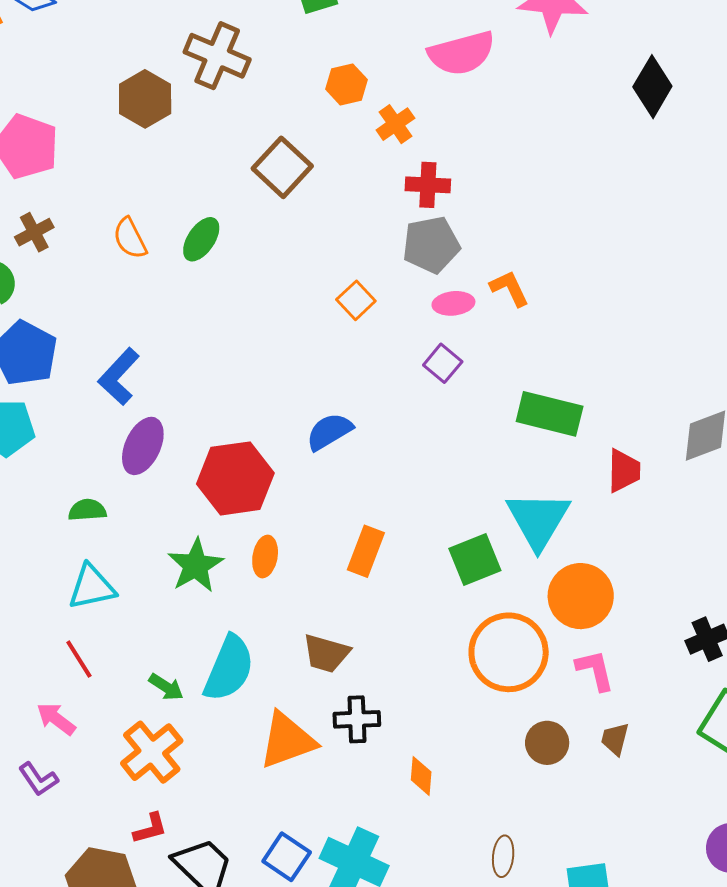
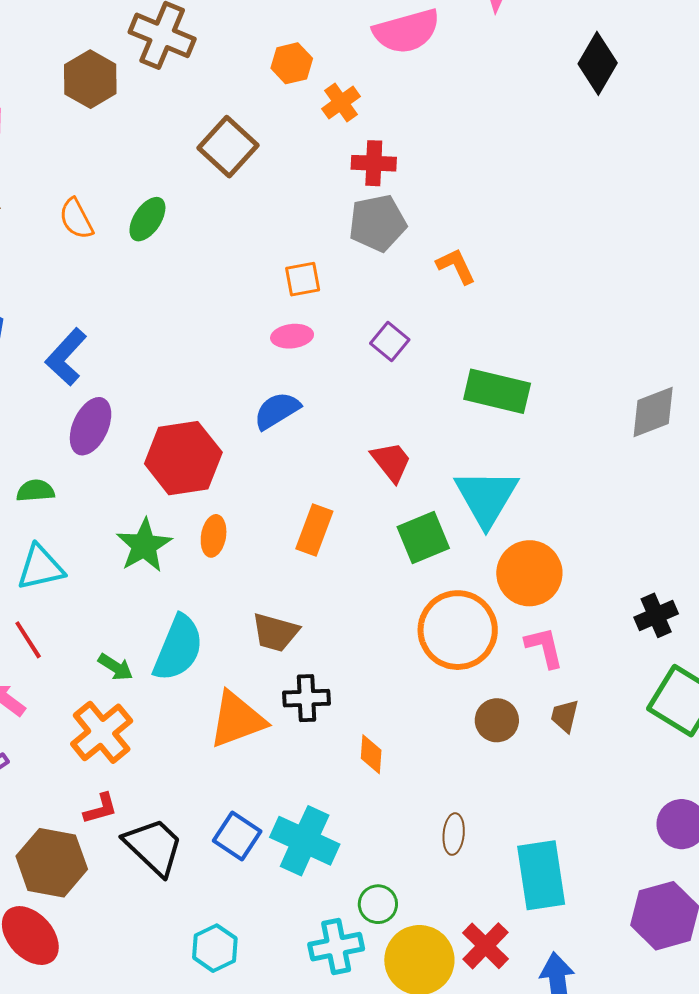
orange square: (356, 300) -> (303, 279), turned 33
pink ellipse: (453, 303) -> (292, 336), moved
red trapezoid: (624, 471) -> (391, 462), moved, turned -39

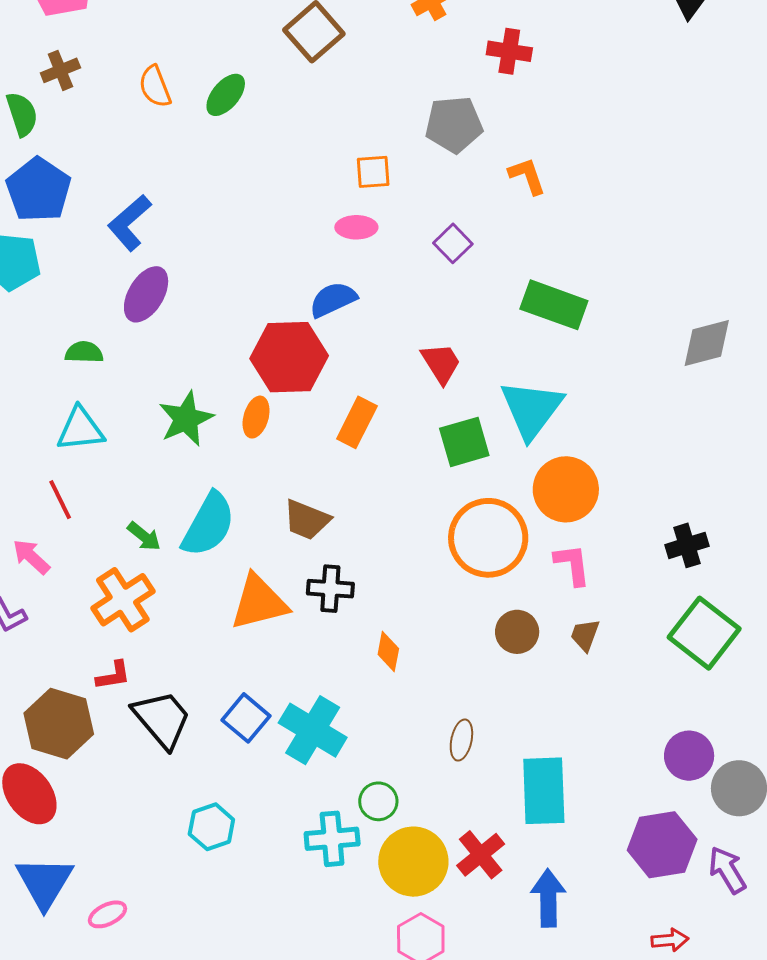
red cross: (374, 163) -> (509, 51), moved
red hexagon: (183, 458) -> (289, 357), moved

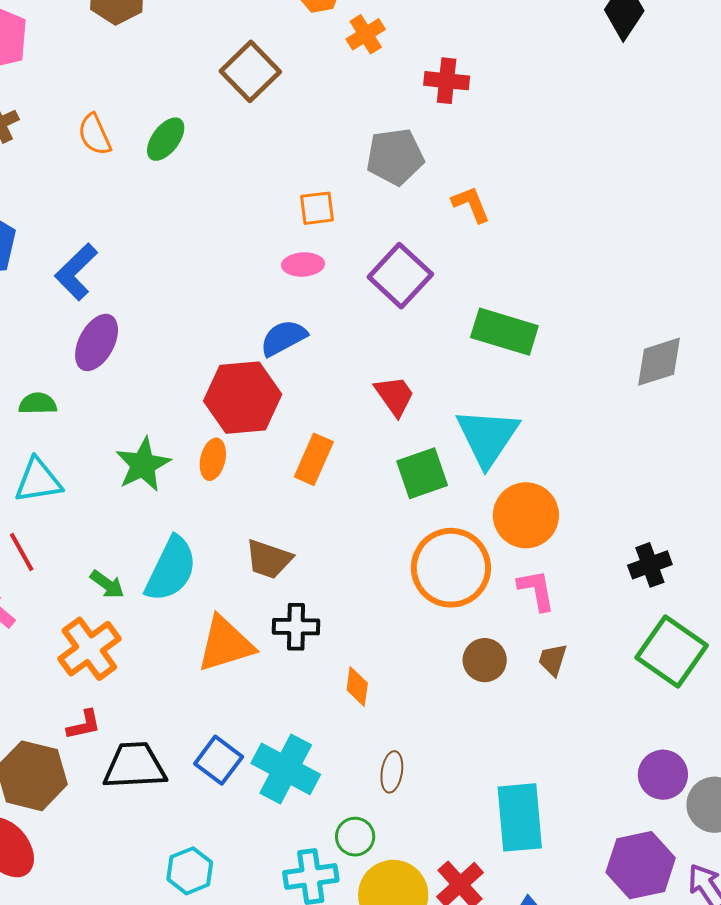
purple square: (453, 243) -> (400, 276), size x1.6
black trapezoid: (162, 719) -> (135, 766), turned -50
brown ellipse: (461, 740) -> (392, 772), moved

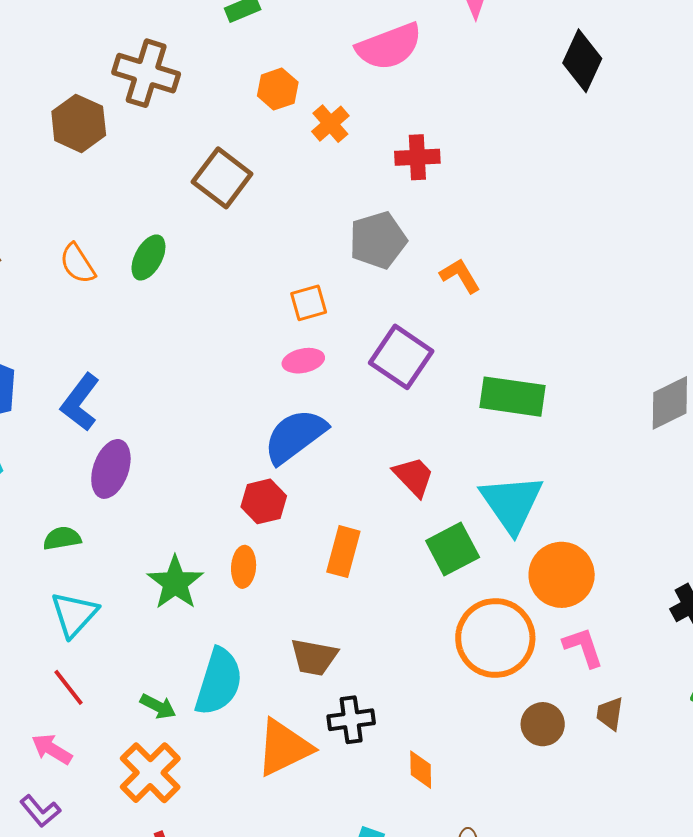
blue semicircle: (283, 338) -> (295, 436), size x1.4
red hexagon: (243, 398) -> (264, 501), size x0.6
cyan triangle: (38, 481) -> (74, 614), turned -30

